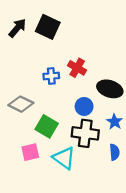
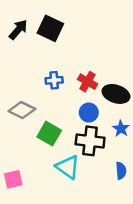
red cross: (77, 68) -> (88, 82), moved
pink square: (30, 152) -> (13, 179), moved
blue semicircle: (115, 152) -> (121, 171), moved

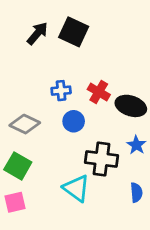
black square: (50, 28) -> (74, 32), moved
black arrow: (18, 30) -> (37, 33), moved
blue circle: (89, 113) -> (74, 121), moved
green square: (49, 134) -> (18, 166), moved

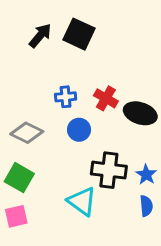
blue star: (136, 145) -> (146, 175), moved

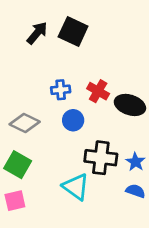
blue semicircle: (146, 206) -> (135, 191), turned -66

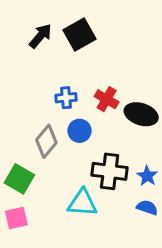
black square: (73, 32) -> (79, 35), turned 36
gray diamond: (25, 123) -> (46, 141), moved, turned -76
cyan triangle: (76, 187) -> (83, 203), turned -32

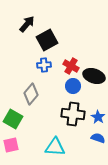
black square: (79, 35) -> (47, 40), moved
blue circle: (79, 131) -> (73, 86), moved
cyan triangle: (83, 203) -> (55, 147), moved

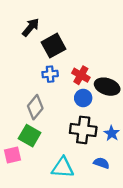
green square: (13, 119) -> (30, 136), moved
blue semicircle: (98, 138) -> (101, 163), moved
pink square: (11, 145) -> (12, 155), moved

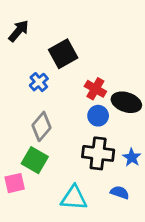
black arrow: (31, 27) -> (19, 31), moved
blue cross: (50, 74) -> (39, 82), moved, turned -35

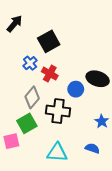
red cross: (95, 89) -> (50, 74), moved
black cross: (98, 153) -> (58, 111), moved
green square: (35, 160) -> (27, 123), turned 30

